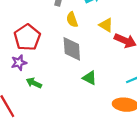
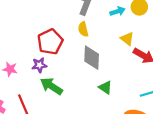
yellow semicircle: (72, 20) -> (83, 29), moved
green arrow: (34, 83) -> (51, 86), size x1.5

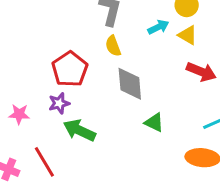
cyan arrow: (118, 11) -> (158, 27), moved
yellow triangle: (127, 39) -> (188, 35), moved

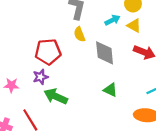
red pentagon: (70, 69) -> (48, 52), turned 30
gray diamond: (130, 84) -> (105, 53), moved

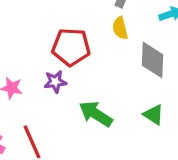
green arrow: (56, 96) -> (96, 114), moved

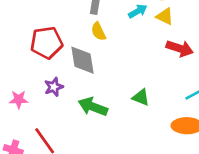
red pentagon: (71, 47) -> (47, 43), moved
gray diamond: (153, 60) -> (82, 60), moved

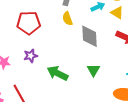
gray diamond: (82, 60) -> (89, 36), moved
green triangle: (141, 97) -> (93, 70), turned 32

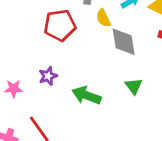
yellow semicircle: (67, 19) -> (103, 18), moved
red pentagon: (29, 23) -> (60, 25), moved

